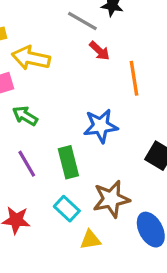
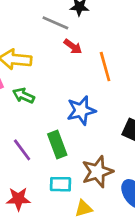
green arrow: (25, 116) -> (24, 96), moved
cyan rectangle: (67, 209) -> (60, 184), turned -35

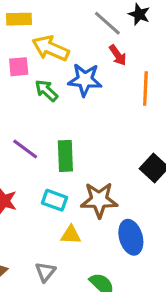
blue star: (81, 110) -> (85, 80), moved
purple line: (22, 150) -> (25, 149), turned -35

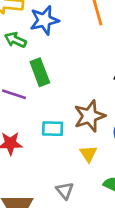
green rectangle: (65, 156) -> (40, 72), moved
yellow triangle: (71, 235) -> (88, 154), moved, turned -48

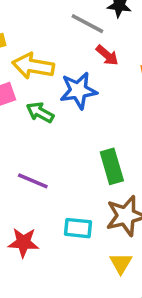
green rectangle: (40, 72) -> (112, 166), moved

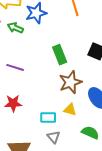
cyan rectangle: (78, 228) -> (48, 118), moved
yellow triangle: (121, 263) -> (70, 110), turned -40

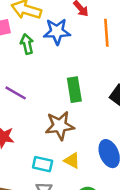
green arrow: (15, 28) -> (27, 44), turned 42
brown star: (70, 82) -> (60, 126), moved

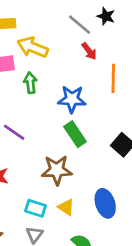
blue star: (57, 32) -> (72, 99), moved
green rectangle: (74, 90) -> (75, 134), turned -30

